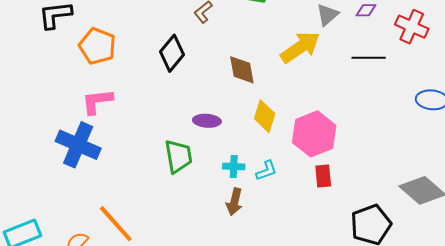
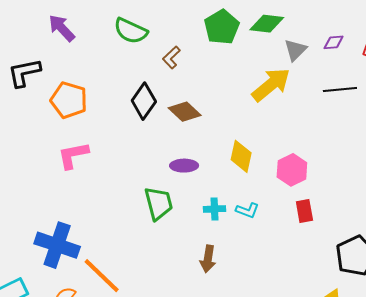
brown diamond: (242, 70) -> (185, 112), moved, turned -32
pink hexagon: (314, 134) -> (292, 170), size x0.7
blue cross: (78, 145) -> (57, 245), moved
cyan L-shape: (266, 171) -> (247, 210), turned 45
brown arrow: (234, 202) -> (208, 259), moved

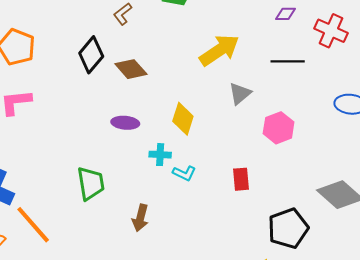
gray triangle: (295, 50) -> (240, 94), moved
pink hexagon: (292, 170) -> (279, 128), moved
green trapezoid: (159, 203) -> (91, 183), moved
cyan cross: (214, 209) -> (160, 155), moved

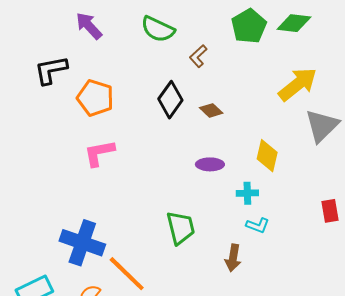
brown diamond: (131, 69) -> (211, 110), size x0.7
gray triangle: (240, 94) -> (322, 126), size x1.5
cyan L-shape: (184, 173) -> (258, 225), moved

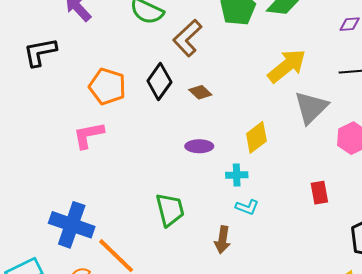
brown L-shape: (198, 56) -> (187, 38), size x1.6
orange pentagon: (95, 98) -> (107, 86), moved
yellow diamond: (267, 156) -> (256, 137), turned 40

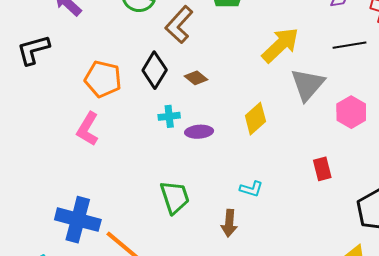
pink L-shape: (88, 135) -> (88, 129), turned -44
cyan cross: (237, 175) -> (169, 116), moved

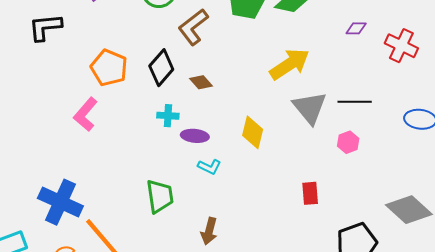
black line: (349, 45) -> (355, 102), moved
gray triangle: (308, 85) -> (310, 108), turned -30
pink hexagon: (351, 112) -> (348, 142), size x0.7
yellow diamond: (255, 119) -> (253, 132), turned -44
cyan L-shape: (251, 189) -> (209, 167), moved

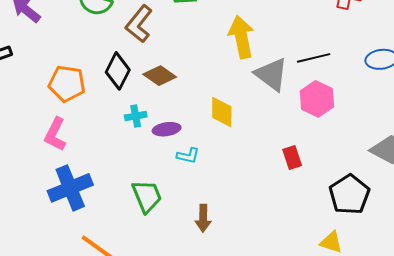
yellow arrow: (290, 64) -> (241, 37), turned -54
brown diamond: (201, 82) -> (160, 76), size x1.4
pink hexagon: (348, 142) -> (317, 99), size x1.6
blue cross: (60, 202) -> (70, 188), moved, turned -33

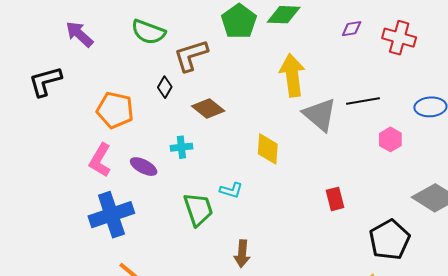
brown L-shape: (139, 24) -> (191, 55), turned 30
black diamond: (118, 71) -> (165, 87), moved, size x0.6
pink hexagon: (317, 99) -> (390, 139), moved, size x0.7
purple ellipse: (167, 129) -> (144, 167), moved, turned 32
green trapezoid: (147, 196) -> (198, 209), moved

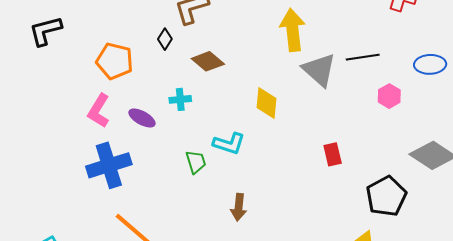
cyan L-shape: (231, 190) -> (229, 144), size x1.4
green trapezoid: (198, 209) -> (196, 162), size x0.7

